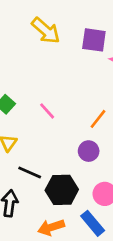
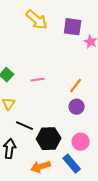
pink line: (47, 111) -> (38, 80), turned -56
purple circle: (89, 151) -> (77, 107), moved

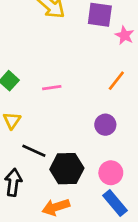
orange line: (76, 86) -> (116, 81), moved
blue rectangle: (72, 164) -> (115, 203), moved

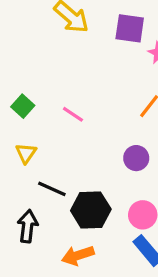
pink line: (52, 88) -> (73, 114), turned 42

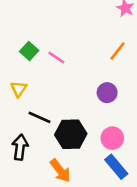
green square: (23, 106) -> (29, 51), moved
orange arrow: (78, 255) -> (60, 171), turned -110

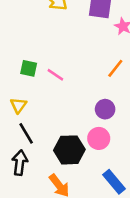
green square: (29, 51) -> (29, 68), turned -30
black line: (40, 117) -> (26, 133), moved, turned 35
pink circle: (112, 138) -> (99, 138), moved

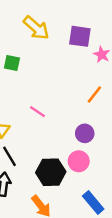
green square: (29, 68) -> (12, 63), moved
pink line: (55, 75) -> (37, 112), moved

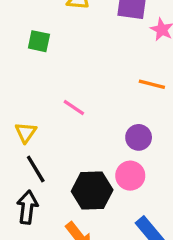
orange line: (94, 95) -> (152, 84), turned 66

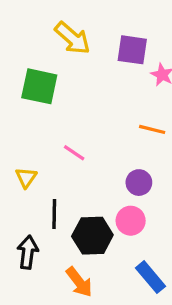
green square: (39, 41) -> (39, 86), size x1.6
black line: (36, 169) -> (54, 214), moved, turned 32

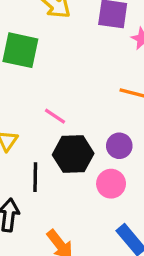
black hexagon: (92, 236) -> (73, 154), moved

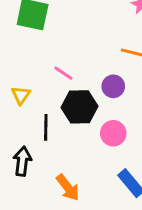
purple circle: (119, 146) -> (113, 86), moved

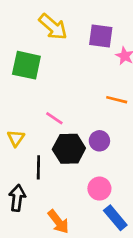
purple circle: (113, 86) -> (99, 141), moved
pink circle: (113, 133) -> (99, 189), moved

